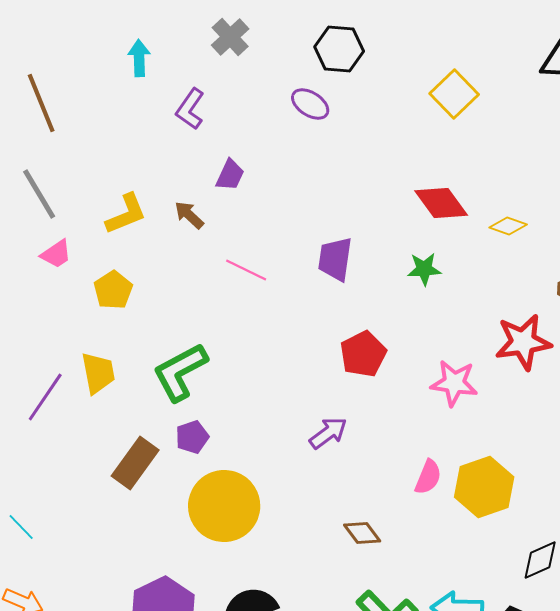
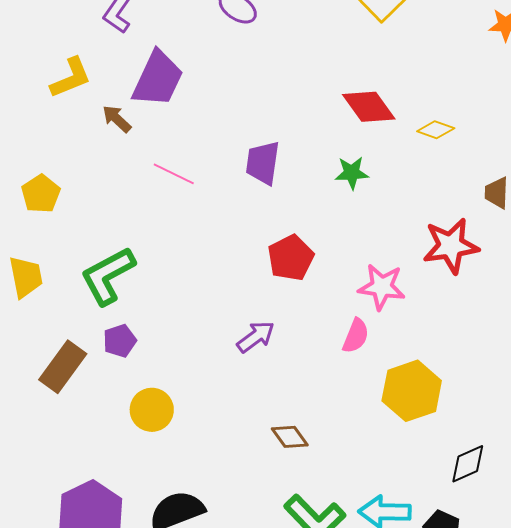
purple trapezoid: (230, 175) -> (158, 79), size x1.8
yellow L-shape: (126, 214) -> (71, 78), moved
pink semicircle: (428, 477) -> (356, 336), moved
yellow circle: (224, 506) -> (152, 410), size x0.6

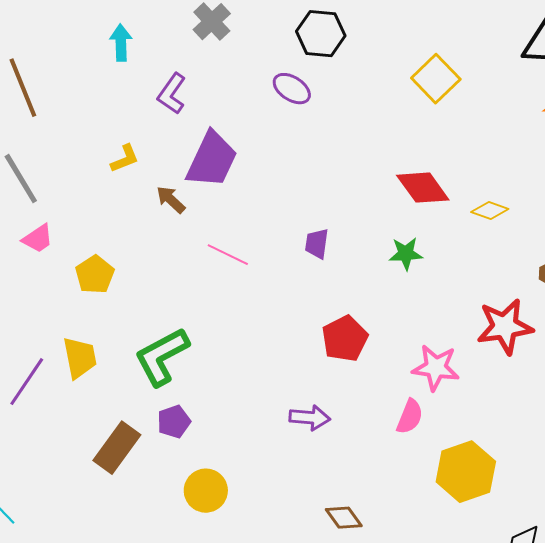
yellow L-shape: (71, 78) -> (125, 159), size x0.7
purple trapezoid: (263, 163) -> (317, 244), size x0.7
purple arrow: (256, 337) -> (310, 418), turned 42

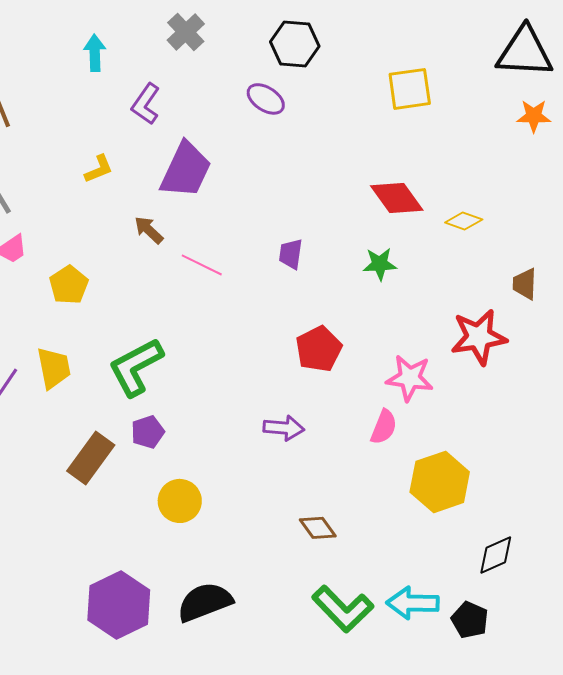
yellow square: (436, 79) -> (410, 89), turned 36
brown arrow: (171, 200) -> (149, 230), moved

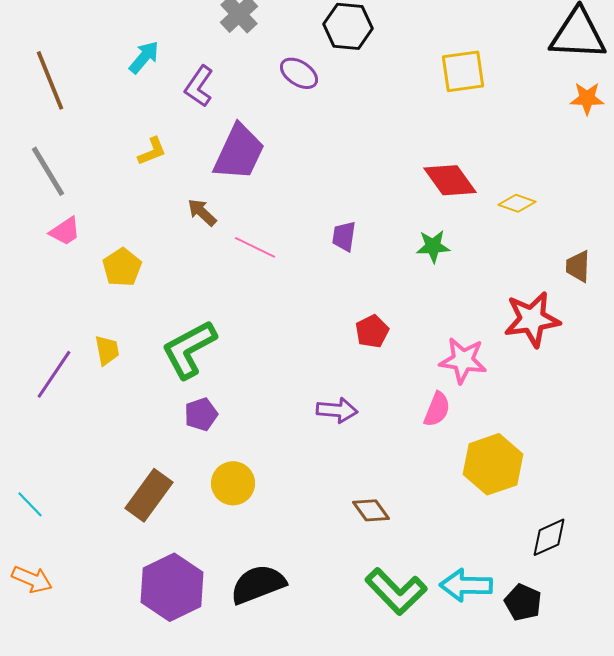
cyan arrow: (95, 53) -> (144, 57), moved, turned 42
purple ellipse: (266, 99) -> (299, 73), moved
red pentagon: (319, 349) -> (372, 331), size x0.7
yellow trapezoid: (54, 368) -> (107, 350), size x0.7
brown rectangle: (91, 458) -> (149, 495), moved

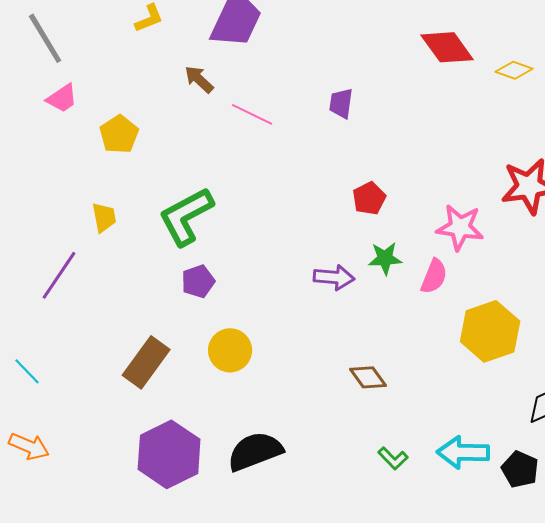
green star: (433, 246) -> (385, 258), moved
purple line: (54, 374) -> (59, 275), moved
green L-shape: (396, 591) -> (393, 458), size x0.5

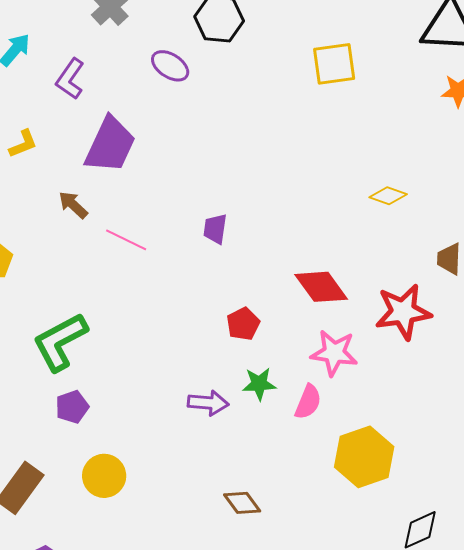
red diamond: (447, 47) -> (321, 287), moved

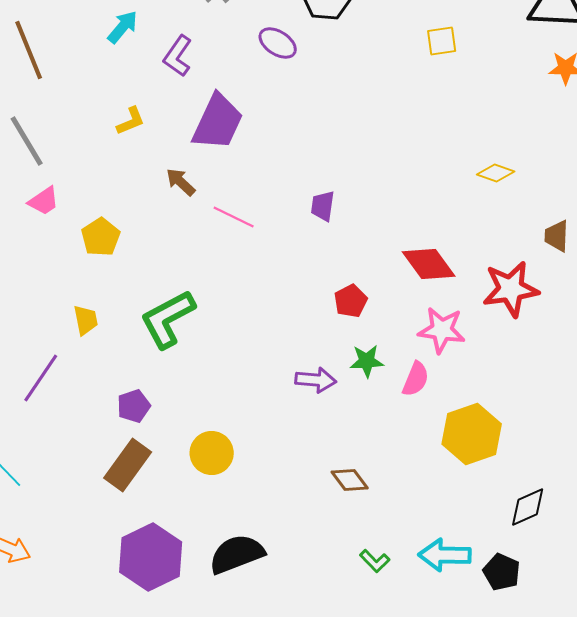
yellow square: (334, 64) -> (442, 41), size x0.7
purple pentagon: (72, 407) -> (134, 406), moved

